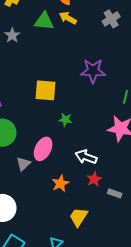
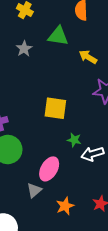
yellow arrow: (68, 18) -> (88, 57), moved
white arrow: (86, 157) -> (92, 154), moved, turned -40
gray triangle: (23, 164) -> (34, 190), moved

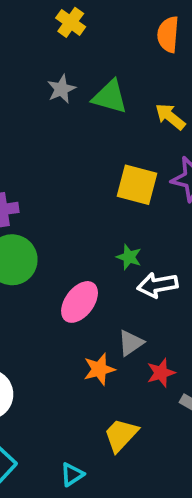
green triangle: (58, 36) -> (110, 97), moved
yellow square: (55, 108) -> (137, 185), moved
gray triangle: (34, 190) -> (131, 343), moved

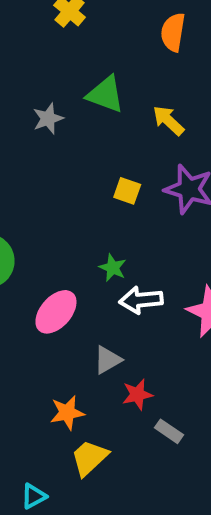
gray star: (61, 89) -> (48, 119), moved
yellow square: (137, 185) -> (127, 191), size x0.6
orange star: (99, 369) -> (67, 413), moved

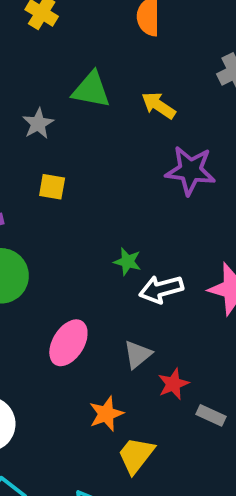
yellow square: (127, 191) -> (52, 187), moved
pink ellipse: (56, 312) -> (68, 343), moved

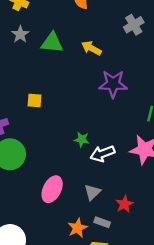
gray star: (38, 124) -> (20, 34), moved
red star: (173, 384) -> (124, 204), moved
gray rectangle: (211, 415) -> (102, 222), moved

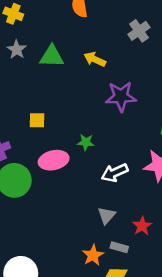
green star: (82, 140) -> (86, 142), moved
pink ellipse: (52, 189) -> (54, 160), moved, turned 55

